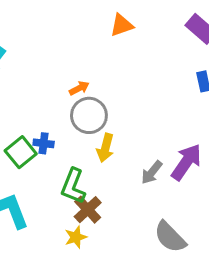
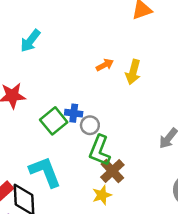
gray circle: (89, 115) -> (90, 125), moved, size x0.6
yellow arrow: (105, 148) -> (133, 72), moved

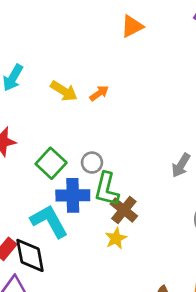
yellow arrow: (133, 72) -> (64, 91), moved, turned -65
blue cross: (74, 113) -> (73, 195), moved, size x1.6

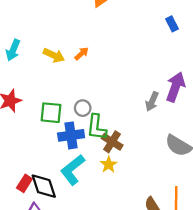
green square: (51, 163) -> (51, 113), turned -30
cyan L-shape: (49, 221) -> (73, 170), moved, turned -92

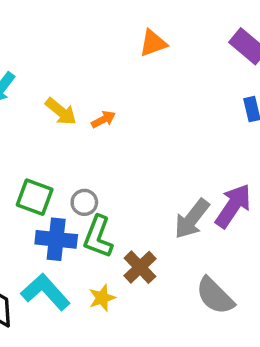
gray arrow: (152, 101) -> (192, 219), size x1.4
brown cross: (112, 142) -> (140, 267), moved
cyan L-shape: (73, 170) -> (45, 292), turned 72

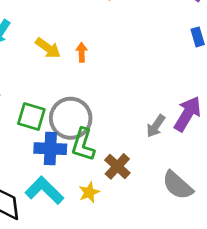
orange arrow: (103, 119) -> (82, 52), turned -60
gray circle: (84, 202) -> (71, 118), size x2.0
gray arrow: (192, 219) -> (156, 126), size x0.7

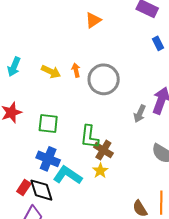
gray circle: (71, 118) -> (104, 79), moved
blue cross: (50, 149) -> (48, 159), moved, turned 30
brown cross: (117, 166) -> (103, 150), moved

